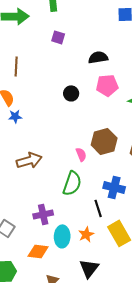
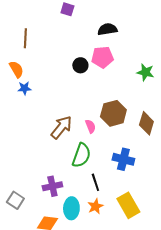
pink pentagon: (107, 85) -> (102, 57), moved
brown arrow: (29, 160) -> (61, 127), moved, turned -35
black line: (98, 208) -> (95, 182), moved

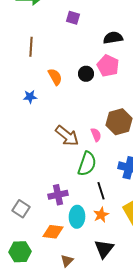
pink pentagon: (102, 57) -> (108, 66), turned 30
orange semicircle: (16, 69) -> (55, 77), moved
brown arrow: (61, 127) -> (67, 136), turned 90

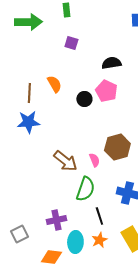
brown line: (31, 47) -> (29, 93), moved
orange semicircle: (55, 77) -> (54, 84), moved
blue star: (30, 97) -> (28, 122), size x1.6
gray square: (21, 209) -> (19, 234), turned 30

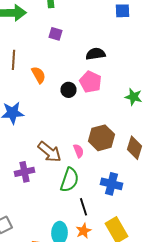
brown line: (29, 93) -> (14, 60), moved
purple cross: (56, 220) -> (24, 172), moved

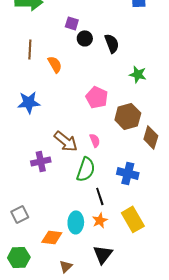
black semicircle: (96, 54) -> (112, 43), turned 78
pink pentagon: (90, 82) -> (97, 97), moved
black circle: (68, 90) -> (85, 38), moved
green star: (134, 97) -> (138, 74), moved
brown hexagon: (102, 138) -> (128, 116), moved

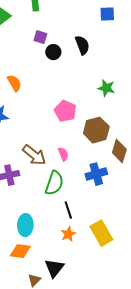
black semicircle: (112, 43) -> (82, 45), moved
orange semicircle: (55, 64) -> (14, 83), moved
blue cross: (128, 173) -> (96, 174), moved, turned -30
cyan ellipse: (76, 222) -> (25, 225), moved
black triangle: (103, 254) -> (54, 268), moved

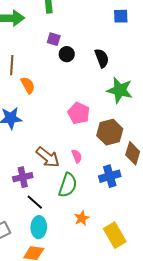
black semicircle: (82, 45) -> (102, 58), moved
green star: (106, 88) -> (120, 90), size x1.5
black line: (68, 210) -> (35, 202), moved, turned -30
orange star: (68, 234) -> (82, 218), moved

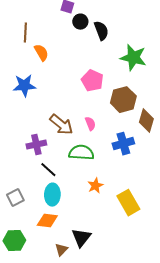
black semicircle: (102, 58) -> (101, 31), moved
green semicircle: (68, 185) -> (81, 153), turned -105

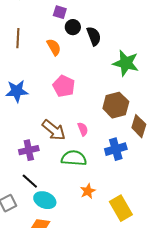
orange semicircle: (41, 53) -> (54, 47), moved
pink pentagon: (92, 81) -> (64, 86), moved
black line: (48, 170) -> (30, 181), moved
cyan ellipse: (52, 195) -> (45, 200), turned -70

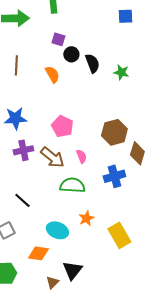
green star: (126, 63) -> (121, 72), moved, size x0.6
pink pentagon: (64, 86) -> (62, 126), moved
purple cross: (29, 150) -> (23, 150), moved
black line: (30, 181) -> (22, 200), moved
cyan ellipse: (45, 200) -> (57, 230), moved

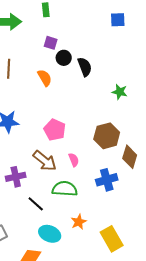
green star: (121, 72) -> (120, 92), moved
purple cross: (23, 150) -> (16, 177), moved
black line: (22, 200) -> (36, 204), moved

